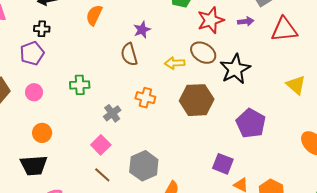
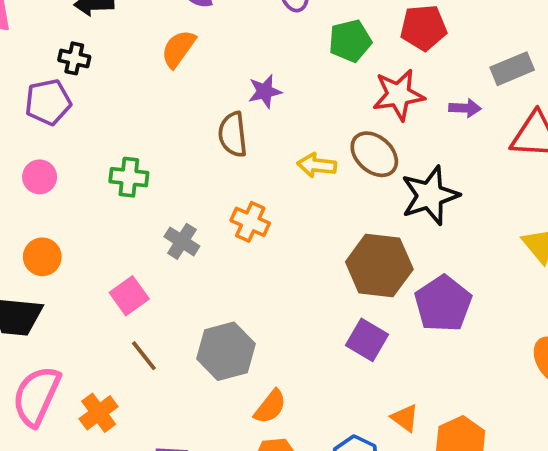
brown hexagon: (197, 100) -> (379, 265), moved
gray cross: (112, 113) -> (182, 241), turned -30
pink square: (101, 145) -> (129, 296), moved
purple square: (223, 164) -> (367, 340), moved

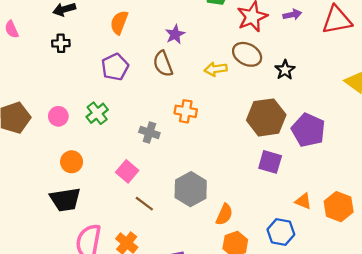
purple pentagon: (48, 102) -> (115, 67), moved
green cross: (129, 177) -> (97, 113), moved, turned -30
black star: (430, 195) -> (285, 70), size x0.6

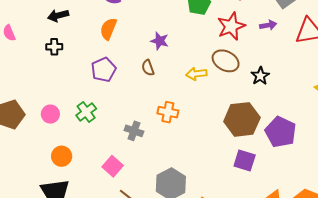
purple star: (175, 34) -> (160, 41), turned -30
brown semicircle: (163, 64) -> (148, 68), size x0.7

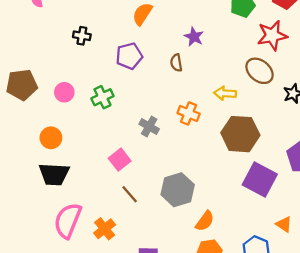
black cross: (54, 47) -> (82, 36), moved
yellow arrow: (196, 74) -> (225, 93), moved
brown hexagon: (242, 119) -> (240, 134), moved
orange circle: (62, 156) -> (51, 138), moved
purple square: (245, 161) -> (260, 180), size x1.4

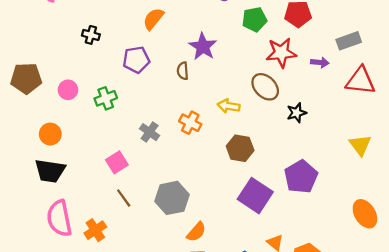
purple star: (194, 37) -> (203, 47), size x1.4
brown hexagon: (240, 134) -> (240, 148), size x0.7
pink semicircle: (68, 221) -> (59, 218), turned -39

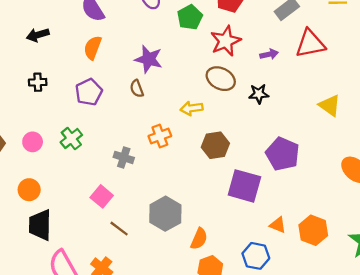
purple arrow: (320, 62) -> (269, 54), moved
black star: (297, 113) -> (259, 94), turned 30
orange cross: (190, 123) -> (160, 136), turned -30
black trapezoid: (50, 171) -> (40, 225), turned 100

